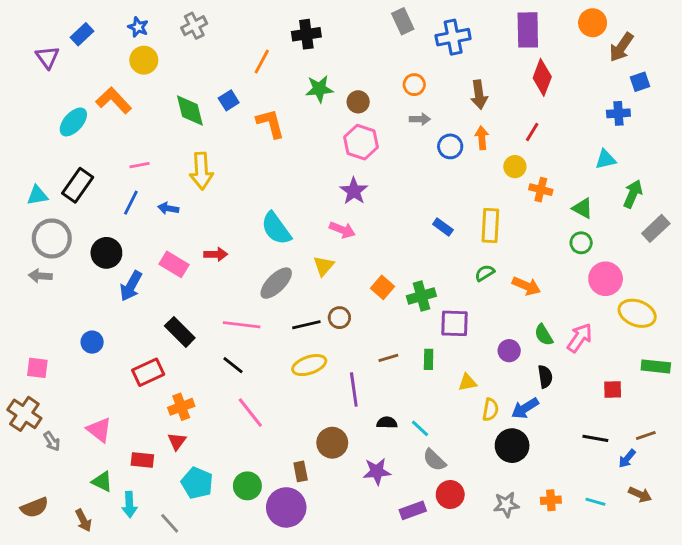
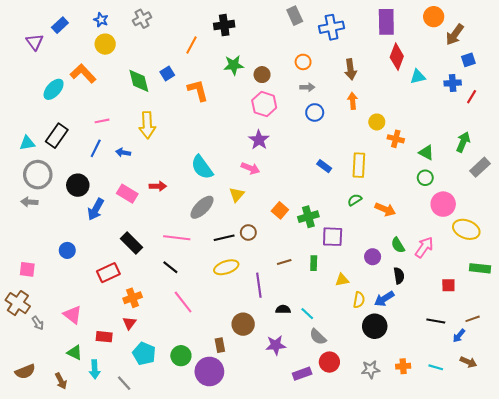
red line: (532, 132) -> (472, 97), moved
blue circle: (450, 146) -> (315, 112), moved
cyan triangle: (606, 159) -> (418, 77), moved

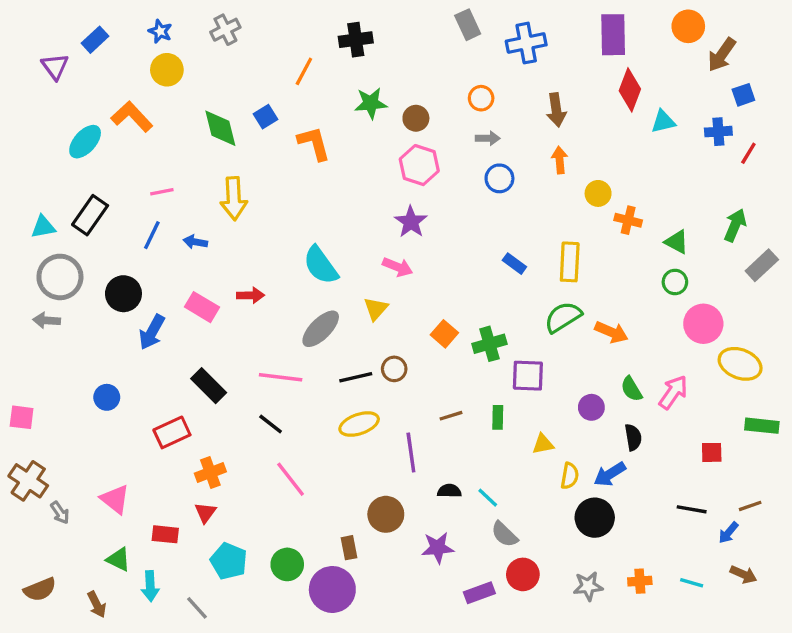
green semicircle: (355, 200) -> (563, 317), size x1.6
pink square: (27, 269) -> (22, 417), moved

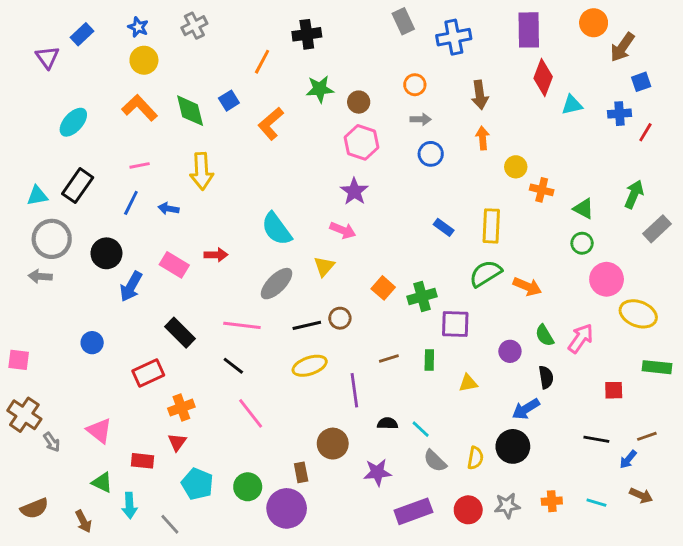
orange L-shape: (132, 117) -> (140, 108), moved
orange L-shape: (314, 143) -> (271, 124), turned -116
yellow semicircle: (570, 476) -> (475, 458), moved
red circle: (523, 574) -> (468, 510), moved
purple rectangle: (479, 593) -> (413, 511), size x1.4

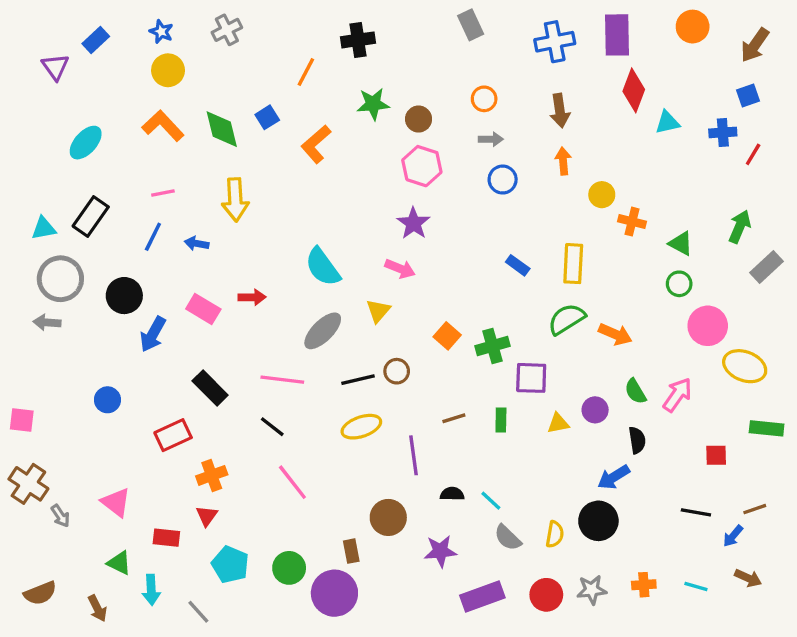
blue cross: (454, 37) -> (555, 42), moved
brown arrow: (622, 47) -> (755, 45), moved
yellow triangle: (468, 383) -> (558, 423), moved

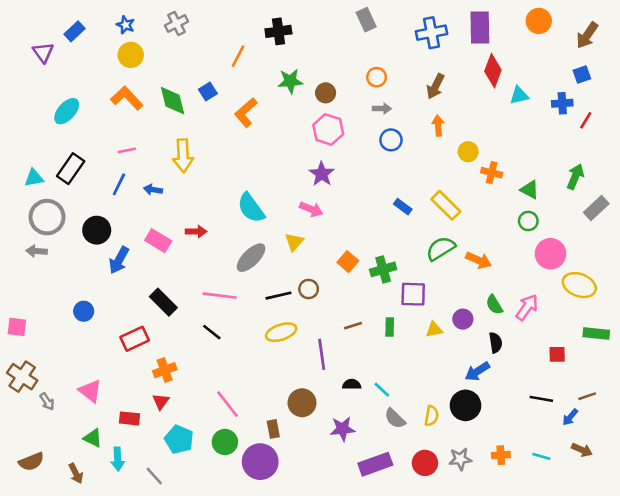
brown arrow: (560, 111) -> (435, 86), turned 35
yellow rectangle: (573, 264) -> (446, 205), turned -48
pink line: (292, 482) -> (227, 404), moved

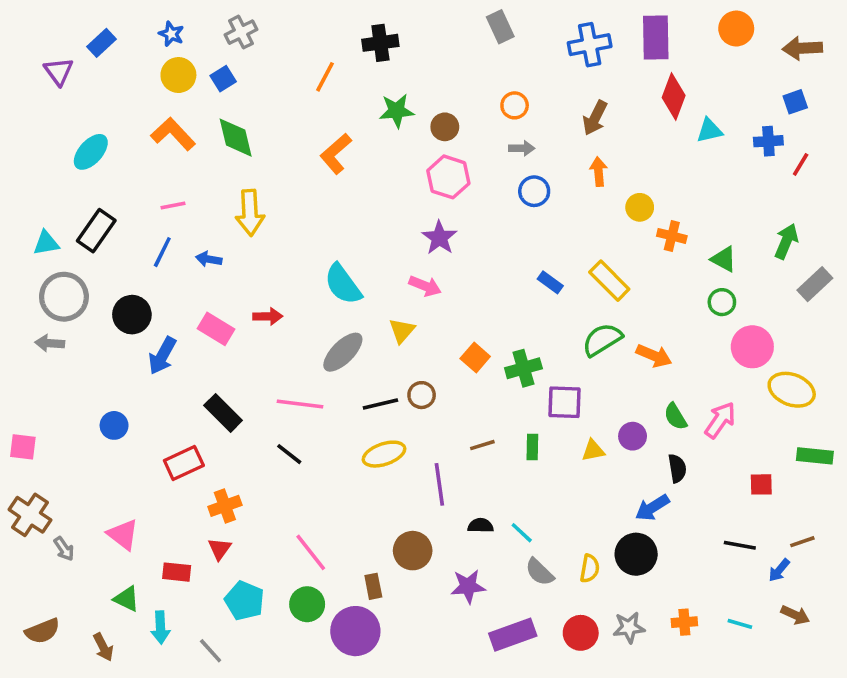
brown arrow: (587, 35) -> (802, 48), turned 52
blue square: (208, 92) -> (223, 79), moved

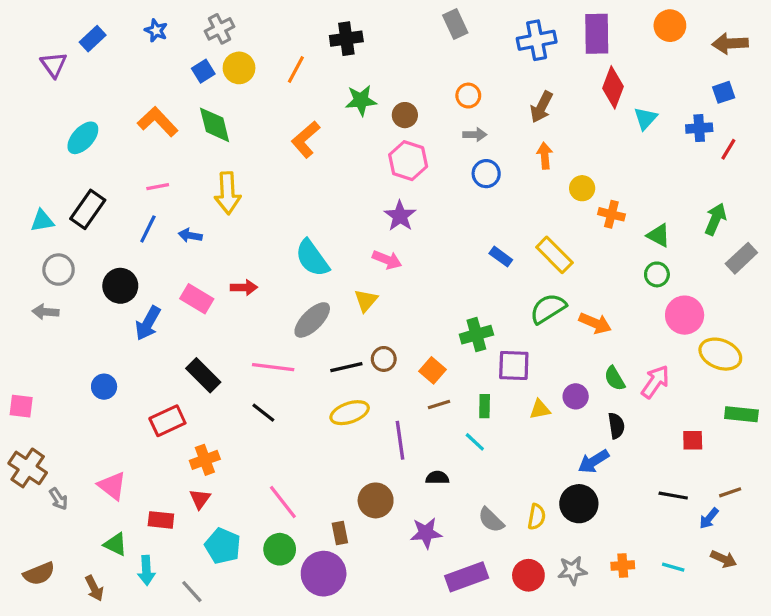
yellow circle: (178, 75) -> (239, 68), moved
cyan triangle: (709, 130) -> (646, 118), turned -35
gray circle: (64, 297) -> (59, 270), size x0.7
orange square: (475, 358) -> (433, 370), moved
cyan line: (522, 533) -> (475, 442), moved

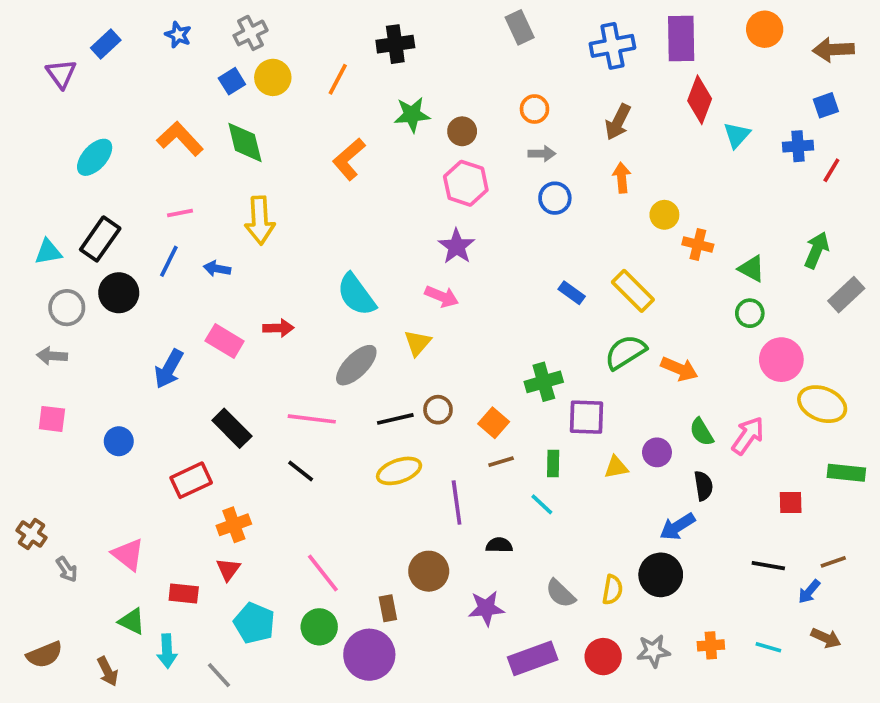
black circle: (120, 286) -> (119, 293), moved
pink square: (21, 406) -> (52, 419), moved
brown cross: (28, 468) -> (32, 534), size x0.7

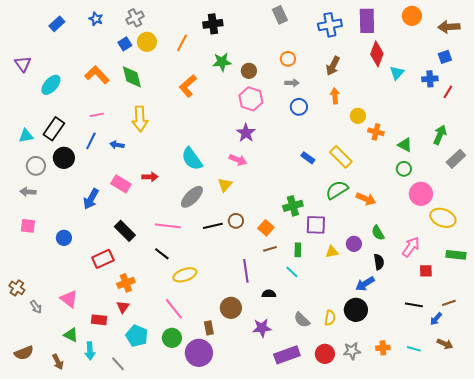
purple triangle: (61, 74) -> (23, 64), moved
pink arrow: (748, 436) -> (411, 247), moved
yellow ellipse: (399, 471) -> (185, 275), moved

